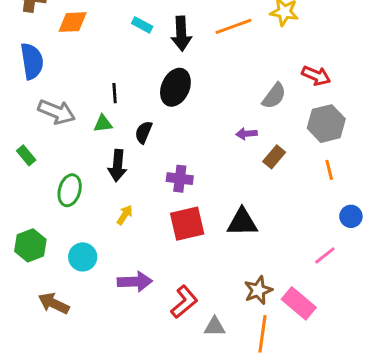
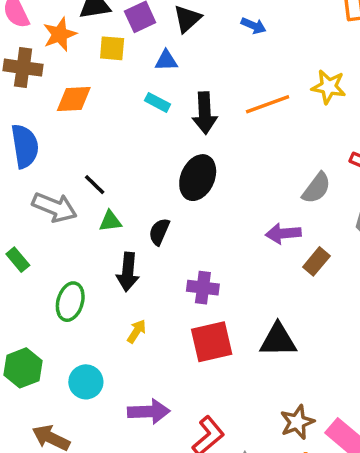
black line: (115, 93) -> (95, 185), moved, turned -42
purple arrow: (247, 134) -> (283, 233), size x1.4

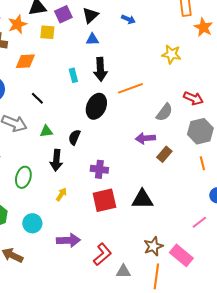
blue triangle: (166, 61) -> (92, 39), moved
cyan rectangle: (158, 102) -> (73, 75), moved, turned 48
orange line: (268, 104) -> (130, 88), moved
black line: (95, 185) -> (37, 98), moved

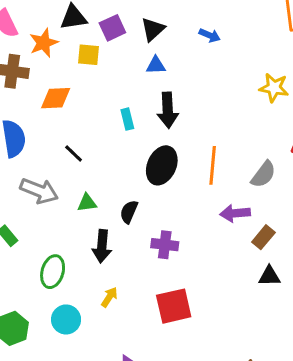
orange line: (130, 88) -> (213, 165), moved, turned -65
purple cross: (99, 169) -> (165, 245), moved
black triangle: (142, 199) -> (269, 276), moved, size x0.7
cyan circle: (32, 223) -> (66, 319), moved

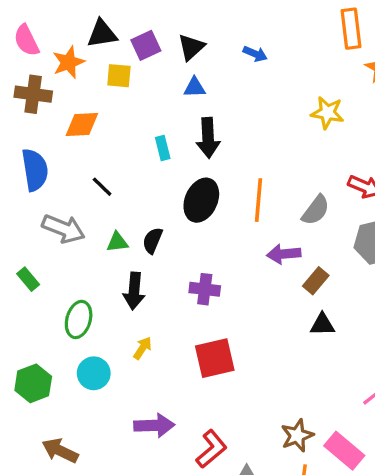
black semicircle: (129, 212) -> (153, 240), moved

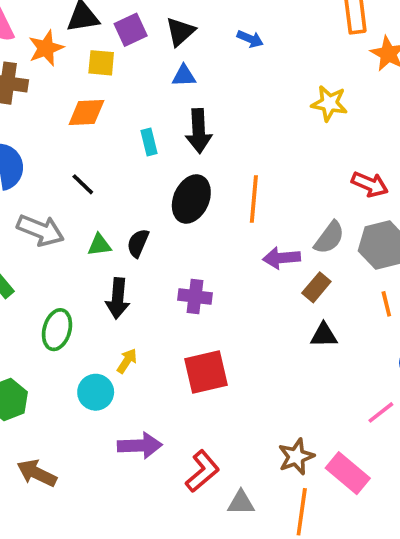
orange diamond: (82, 124) -> (86, 113), moved
gray semicircle: (316, 210) -> (329, 238), moved
cyan circle: (94, 373) -> (96, 392), moved

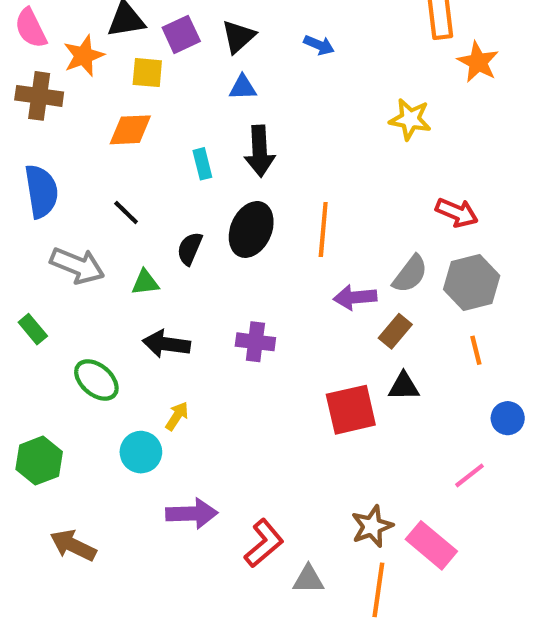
black semicircle: (138, 243) -> (190, 249), moved
black arrow: (118, 298) -> (166, 344), turned 93
green ellipse: (57, 330) -> (96, 380), turned -66
red square: (206, 372) -> (351, 410), moved

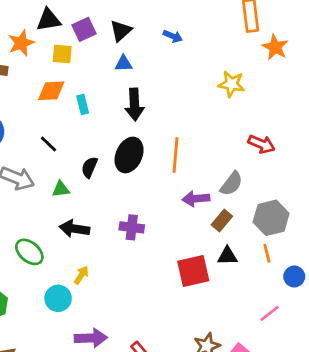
cyan rectangle: (202, 164) -> (83, 104), moved
gray hexagon: (472, 282) -> (271, 218), moved
orange line: (476, 350) -> (267, 253), moved

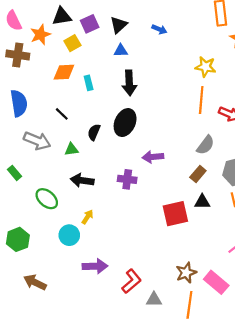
yellow square: (62, 54) -> (72, 43), turned -35
orange line: (175, 155) -> (201, 100), moved
purple arrow: (196, 199) -> (153, 157), moved

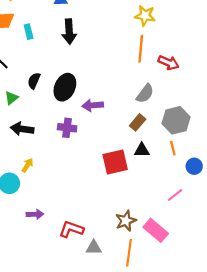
black ellipse: (125, 123) -> (65, 87), moved
green triangle: (71, 149) -> (11, 98), turned -32
purple arrow: (95, 266) -> (35, 214), size x0.7
red L-shape: (131, 281) -> (71, 229), turned -120

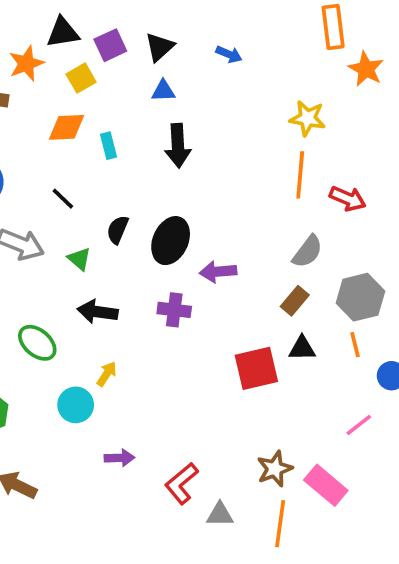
green triangle: (11, 98) -> (79, 259), turned -40
red L-shape: (71, 229) -> (182, 483), turned -60

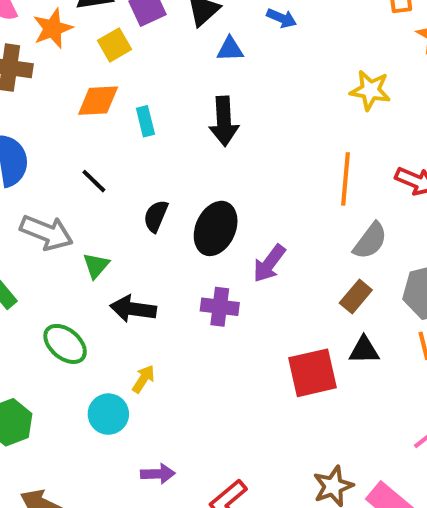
blue triangle: (163, 91) -> (230, 49), moved
orange line: (300, 175) -> (345, 179), moved
green triangle: (79, 259) -> (96, 266), moved, turned 30
purple arrow: (218, 272) -> (269, 264), turned -48

